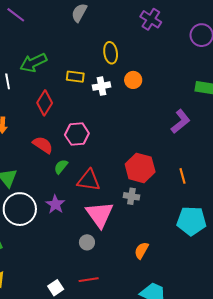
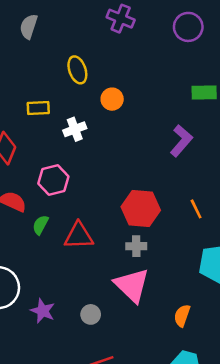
white cross: (101, 86) -> (75, 129), moved
purple star: (55, 204) -> (43, 311), moved
pink triangle: (100, 214) -> (132, 285), moved
orange semicircle: (141, 250) -> (182, 316), moved

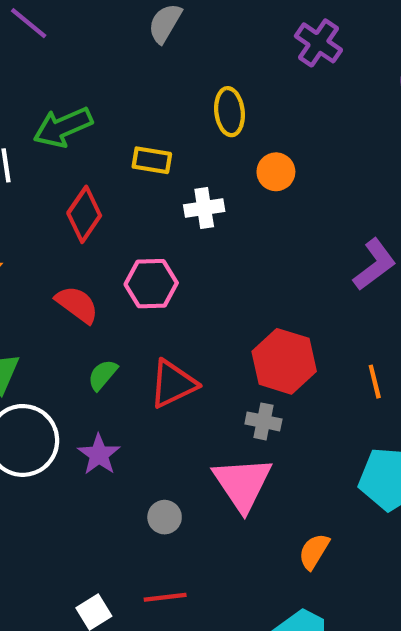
green semicircle: (41, 225) -> (103, 375), moved
red triangle: (79, 236) -> (173, 384), turned -36
purple star: (43, 311) -> (99, 455), moved

